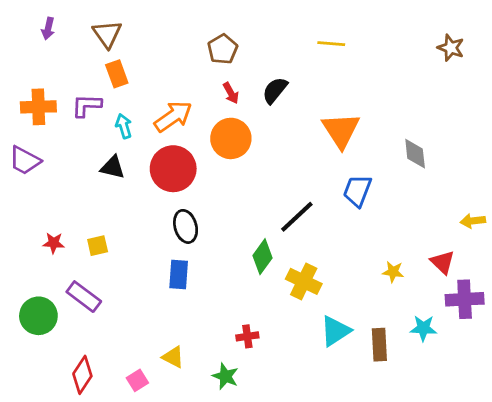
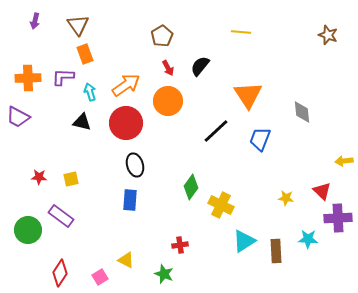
black line: (297, 217) -> (216, 131), moved

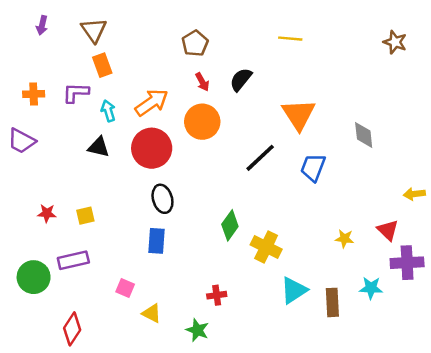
orange cross: (28, 78) -> (34, 94), size x0.7
purple rectangle: (61, 216) -> (73, 260), turned -50
pink square: (100, 277) -> (125, 288), moved, turned -35

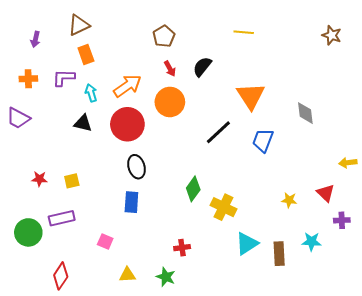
purple arrow: (42, 25) -> (35, 39), moved
brown triangle: (94, 30) -> (79, 25), turned 40
purple cross: (407, 263) -> (342, 220), size x0.6
yellow triangle: (152, 313) -> (127, 275), moved, turned -30

